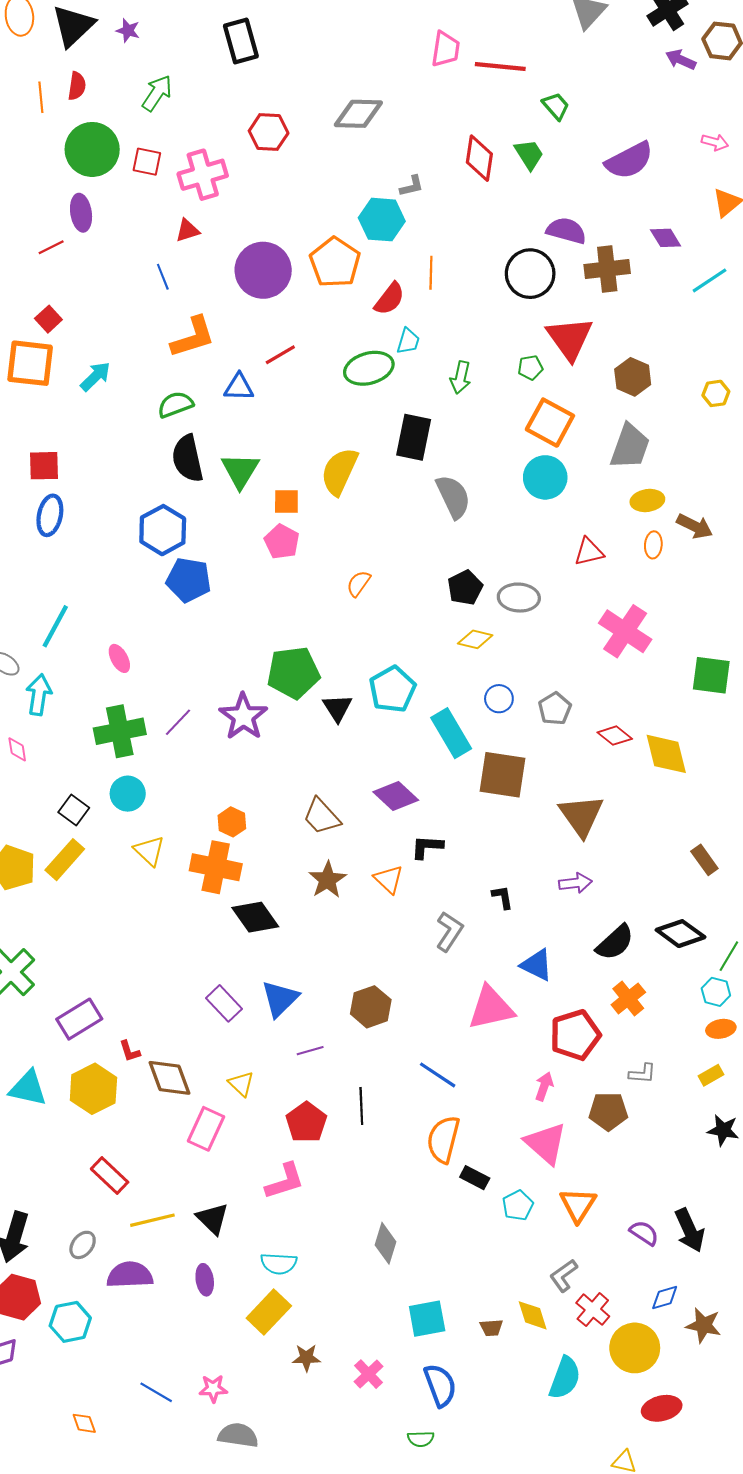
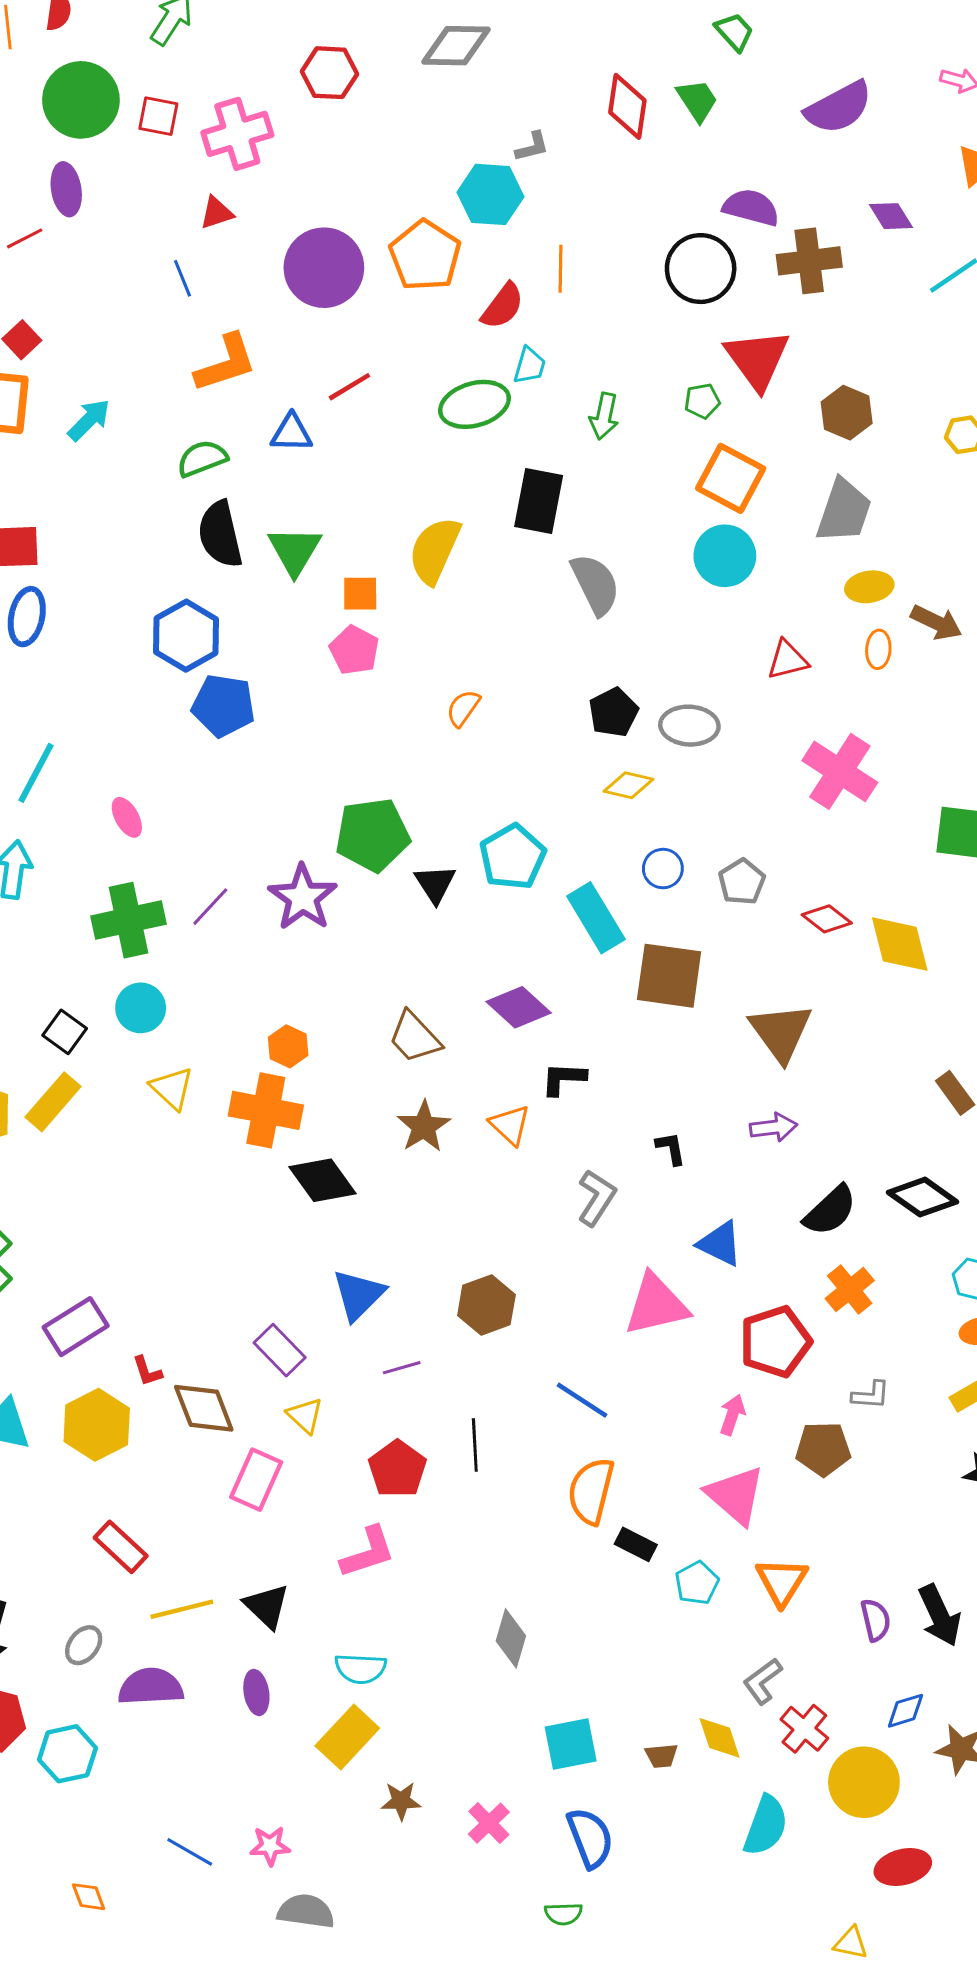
purple rectangle: (224, 1003) -> (280, 1350), moved
purple semicircle: (644, 1233) -> (876, 1620), turned 44

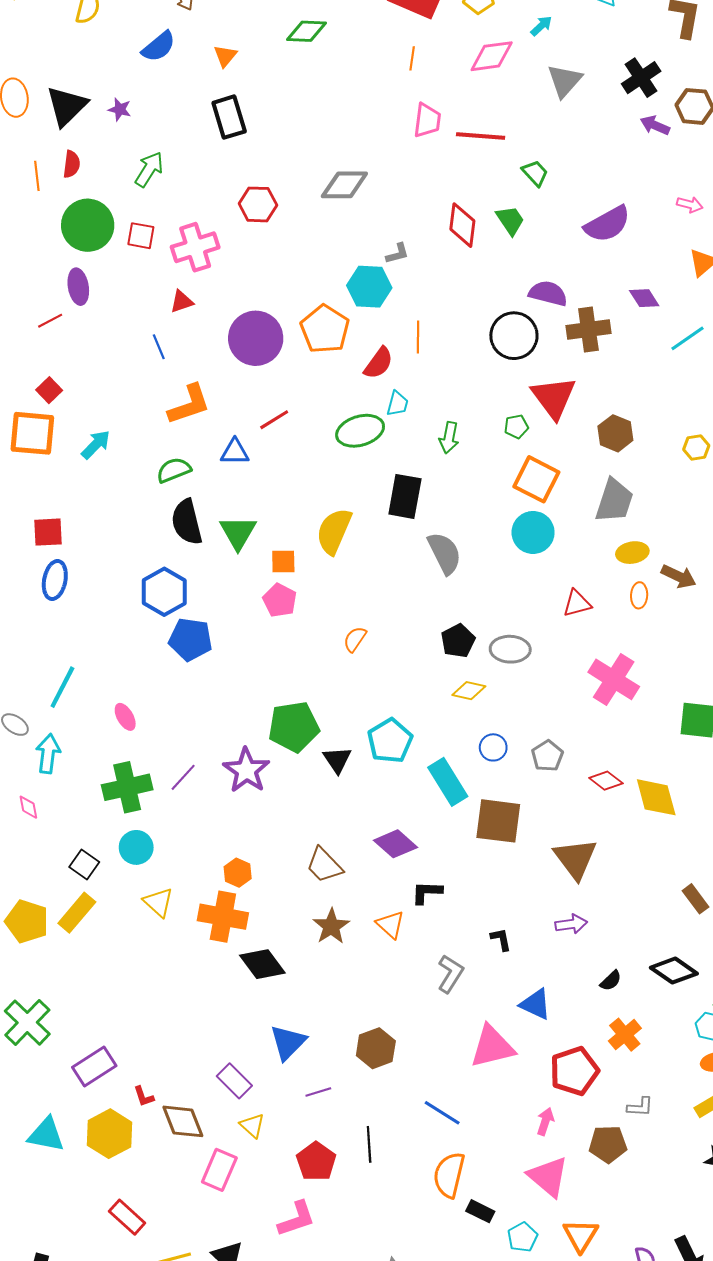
black semicircle: (830, 1211) -> (611, 981), size x0.6

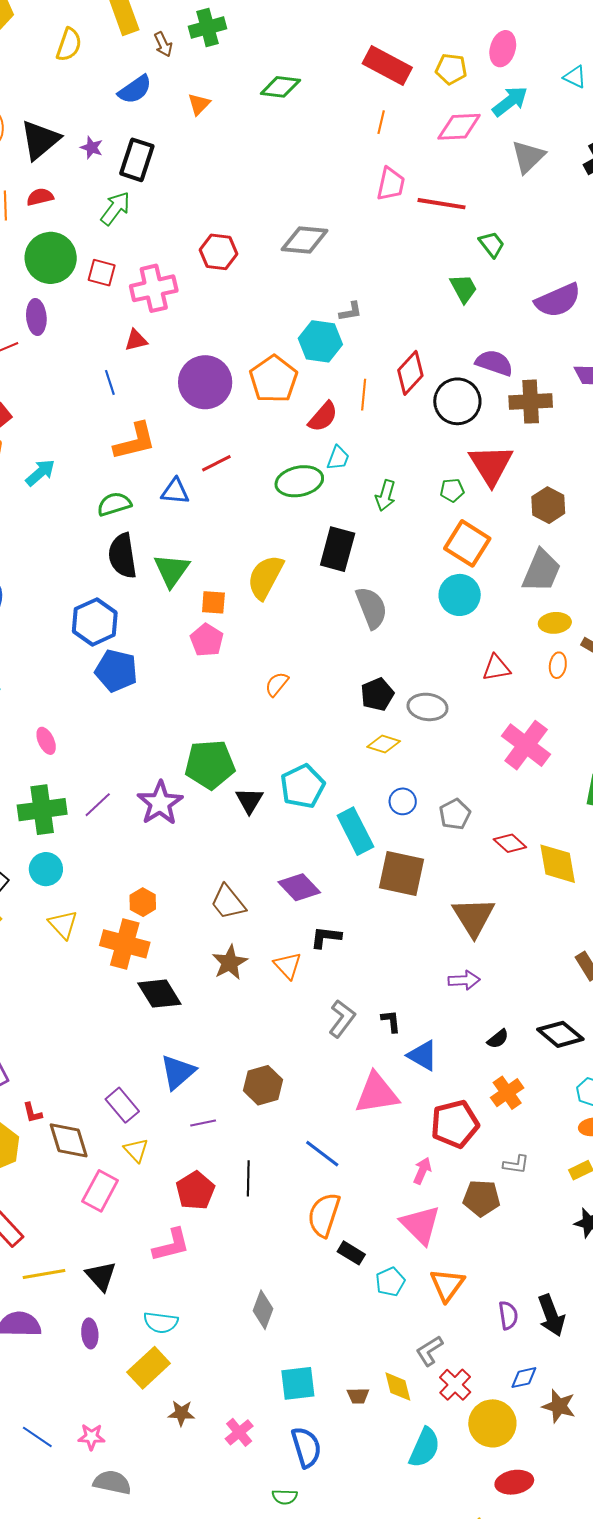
cyan arrow: (541, 26) -> (510, 101), size x1.6
black rectangle: (229, 117) -> (137, 160), moved, turned 30
red semicircle: (71, 164) -> (40, 197), turned -116
red diamond: (462, 225) -> (410, 373), moved, turned 30
black L-shape: (501, 939) -> (391, 1021), moved

